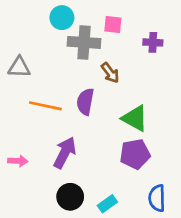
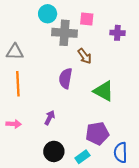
orange line: (45, 106) -> (18, 84), moved, turned 75
purple arrow: (65, 153) -> (50, 118), size x0.6
purple pentagon: (135, 154) -> (97, 133), moved

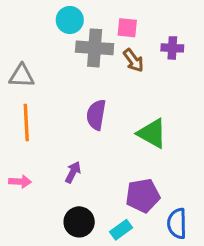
brown arrow: (85, 56) -> (133, 60), moved

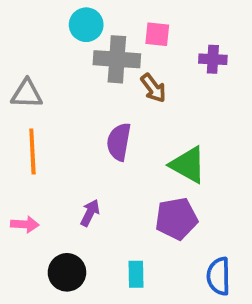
brown arrow: (133, 60) -> (153, 88), moved
purple pentagon: (143, 196) -> (176, 219), moved
black circle: (79, 222) -> (67, 272), moved
cyan rectangle: (121, 230) -> (136, 274), moved, turned -55

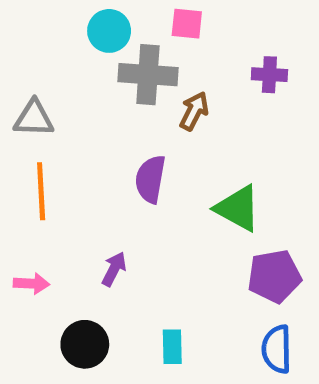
pink square: (157, 34) -> (187, 24), moved
brown arrow: (153, 88) -> (194, 111), turned -116
purple pentagon: (176, 219) -> (274, 276), moved

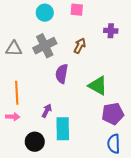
gray cross: (148, 75) -> (45, 46), moved, turned -30
orange line: (41, 191) -> (17, 93), moved
cyan rectangle: (172, 347) -> (63, 129), moved, size x1.6

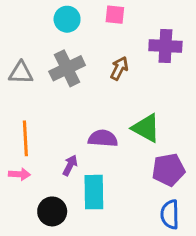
purple cross: (111, 31) -> (165, 46), size x1.5
purple semicircle: (62, 74) -> (103, 138), moved, turned 84

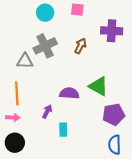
gray triangle: (21, 73) -> (25, 61), moved
cyan rectangle: (94, 192) -> (63, 130), size x0.6
black circle: (52, 211) -> (15, 143), moved

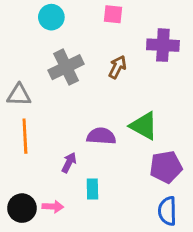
cyan circle: (45, 13) -> (51, 17), moved
gray triangle: (25, 61) -> (19, 95), moved
pink arrow: (13, 117) -> (53, 207), moved

